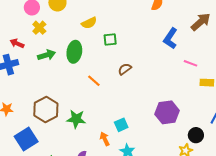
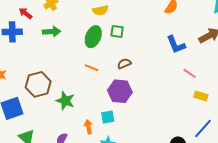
blue L-shape: (170, 38) -> (176, 45), turned -70
green ellipse: (74, 52) -> (93, 37), moved
orange line: (94, 81) -> (92, 68), turned -32
purple hexagon: (167, 112) -> (120, 91), moved

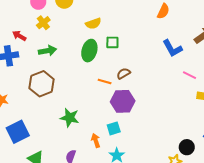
orange line: (92, 68) -> (105, 81), moved
brown hexagon: (38, 84) -> (42, 84), moved

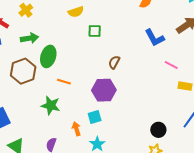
green ellipse: (89, 51) -> (48, 56), moved
brown semicircle: (123, 73) -> (114, 62), moved, turned -32
orange line: (105, 81) -> (64, 82), moved
black circle: (187, 147) -> (158, 130), moved

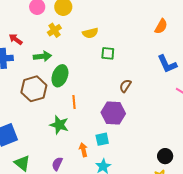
yellow cross: (26, 10) -> (54, 30), moved
orange line: (64, 82) -> (74, 102), turned 64

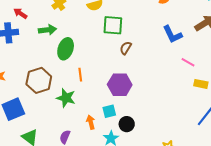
green square: (108, 53) -> (113, 25), size x1.5
brown semicircle: (125, 86) -> (126, 48), moved
brown hexagon: (34, 89) -> (39, 80), moved
black circle: (165, 156) -> (127, 124), moved

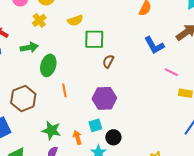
green star: (66, 98) -> (51, 130), moved

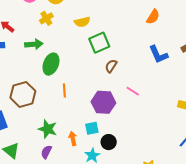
green square: (94, 39) -> (99, 43), turned -30
pink line: (171, 72) -> (133, 91), moved

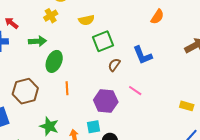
blue L-shape: (158, 54) -> (143, 55), moved

